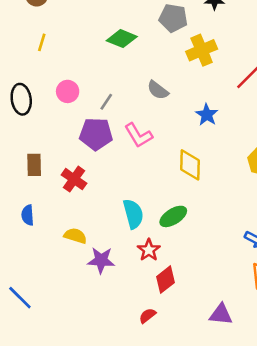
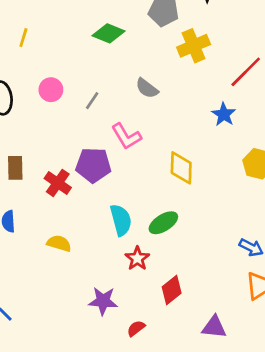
blue star: (207, 115) -> (224, 114), moved
purple pentagon: (96, 134) -> (93, 165), moved
purple star: (101, 260) -> (103, 301), moved
red diamond: (166, 280) -> (172, 290), moved

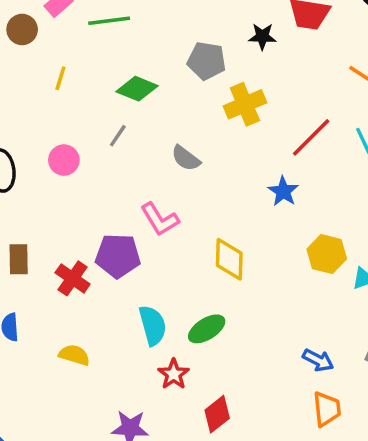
yellow line: (23, 38) -> (60, 78), moved
gray line: (92, 101) -> (118, 136), moved

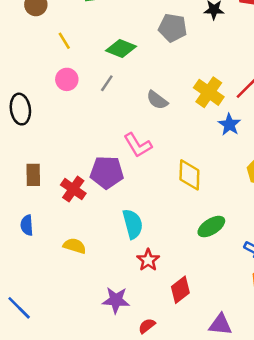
yellow line: (60, 78) -> (64, 41), turned -48
yellow cross: (245, 104) -> (209, 92), moved, turned -32
pink circle: (64, 160) -> (67, 79), moved
green ellipse: (207, 329) -> (211, 227), moved

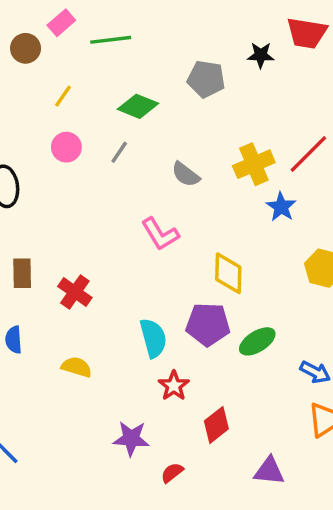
yellow line: (64, 41) -> (63, 96), turned 66
yellow cross: (209, 92) -> (254, 164), turned 32
purple pentagon: (107, 172) -> (208, 324), moved

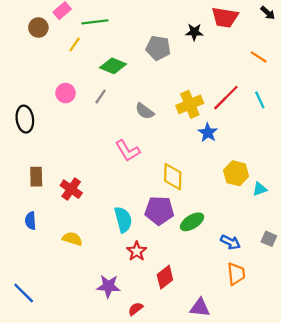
yellow line: (63, 96) -> (75, 44), moved

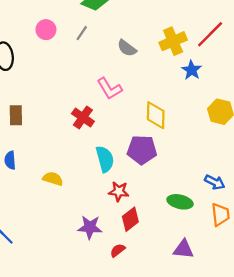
red cross: (71, 189) -> (83, 117), moved
green ellipse: (192, 222) -> (180, 202), moved, turned 45
red star: (137, 251) -> (119, 191), turned -30
red diamond: (165, 277) -> (130, 219), moved

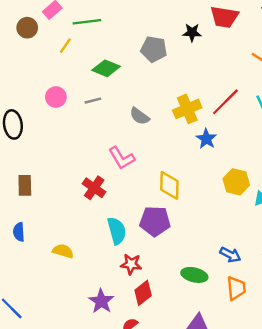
gray line: (82, 33) -> (93, 101), turned 42
purple star: (90, 227) -> (101, 301), turned 30

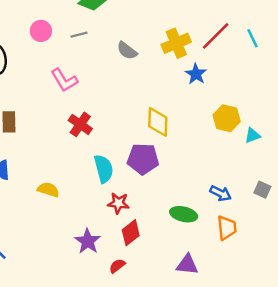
pink L-shape: (122, 158) -> (64, 80), moved

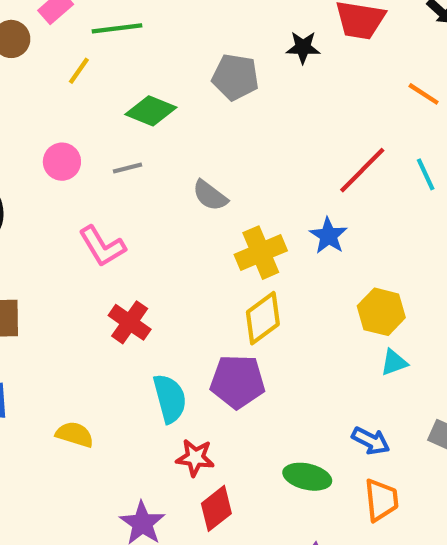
yellow cross: (176, 43) -> (261, 253), moved
yellow diamond: (158, 122) -> (263, 318), turned 52
cyan triangle: (252, 135) -> (394, 363), moved

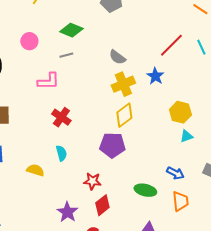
green diamond: (151, 111) -> (71, 30), moved
gray line: (128, 168) -> (66, 55), moved
gray semicircle: (210, 195) -> (117, 57), moved
pink L-shape: (102, 246) -> (48, 81), turned -60
cyan semicircle: (170, 398) -> (61, 153), moved, size x0.7

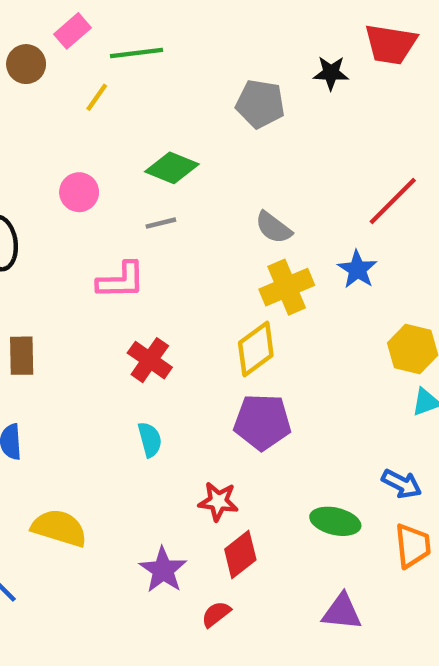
yellow diamond: (124, 115) -> (256, 349), moved
yellow semicircle: (35, 170) -> (59, 528), moved, size x1.4

